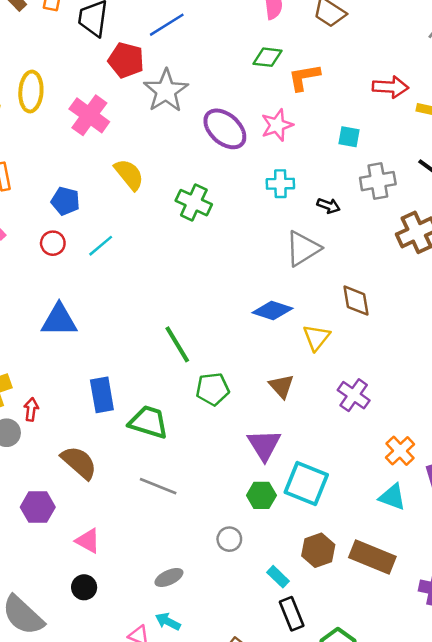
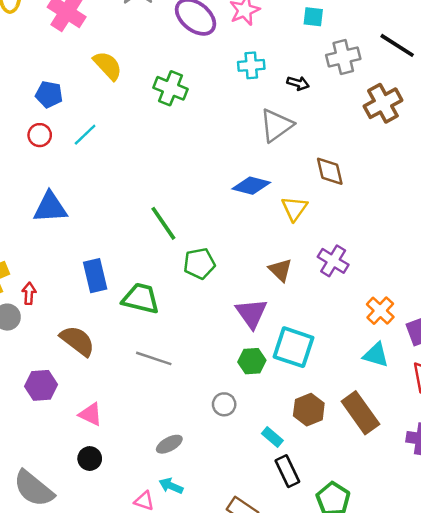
brown triangle: (281, 386) -> (280, 270), moved
brown rectangle: (372, 557) -> (360, 413), turned 36

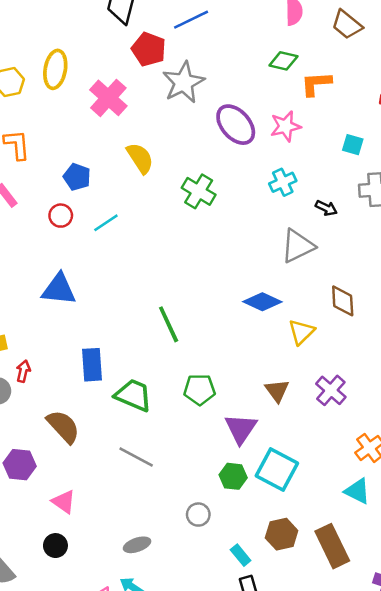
cyan cross: (251, 65) -> (283, 182), turned -30
green pentagon: (199, 263) -> (199, 389), moved

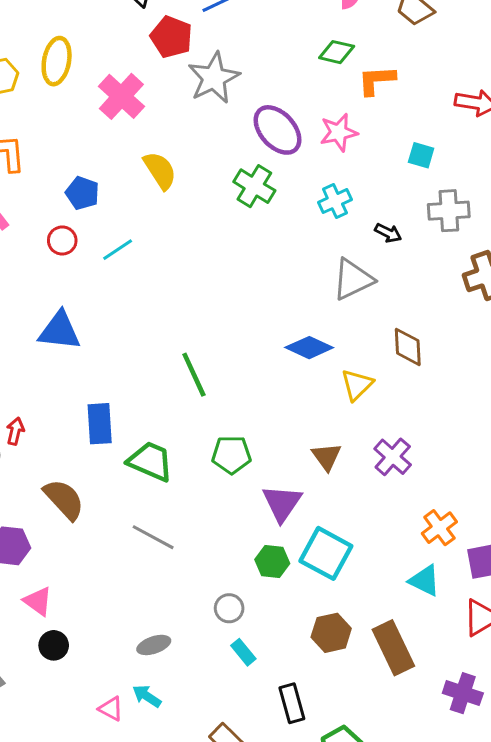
green cross: (199, 191) -> (254, 186), moved
pink triangle: (64, 502) -> (38, 601), moved
cyan rectangle: (241, 555) -> (243, 652), moved

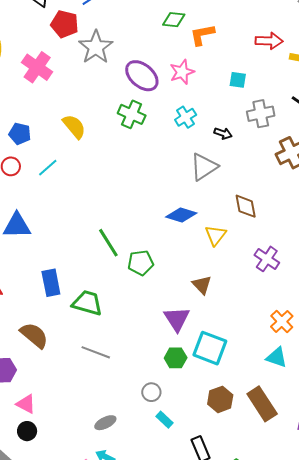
yellow semicircle: (160, 171) -> (74, 126), moved
green pentagon: (231, 455) -> (141, 263), moved
purple cross: (393, 457) -> (267, 259), moved
black circle: (54, 645) -> (27, 431), moved

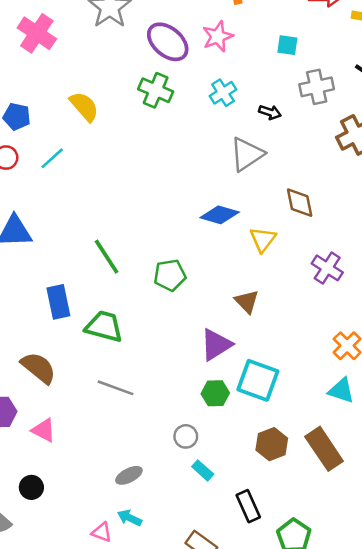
green line: (108, 243) -> (107, 257), moved
purple triangle: (177, 319) -> (216, 345), turned 32
pink triangle: (26, 404) -> (44, 430), moved

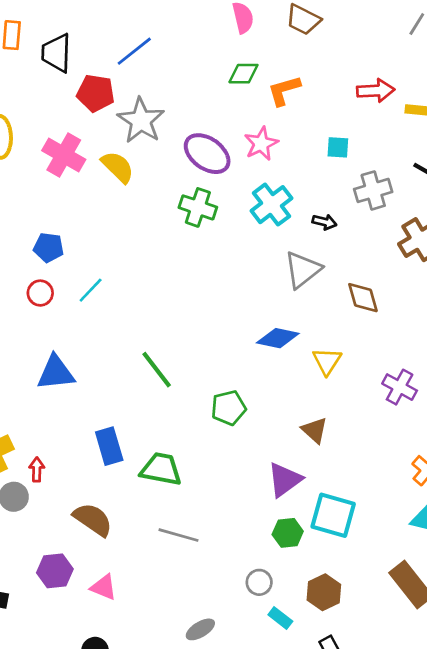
cyan cross: (223, 93) -> (271, 205), size x1.4
yellow semicircle: (84, 106) -> (118, 167), moved
brown diamond: (300, 203) -> (363, 298), moved
green line: (107, 257) -> (157, 370), moved
brown hexagon: (272, 444) -> (324, 592), moved

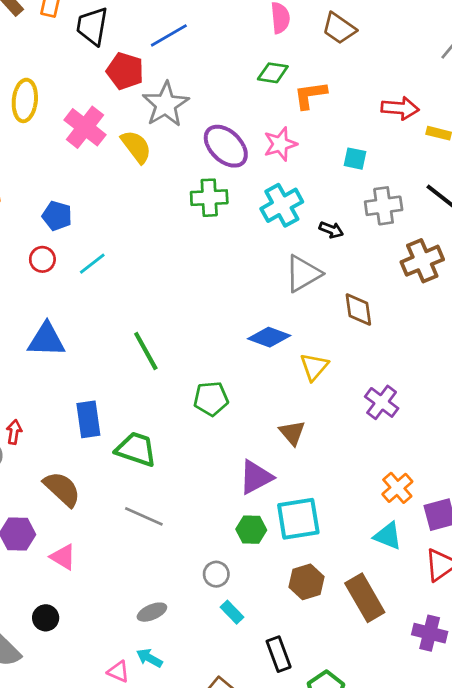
green cross: (198, 207) -> (209, 198), turned -30
cyan square: (333, 515) -> (298, 519), turned -33
brown hexagon: (324, 592) -> (307, 582), moved

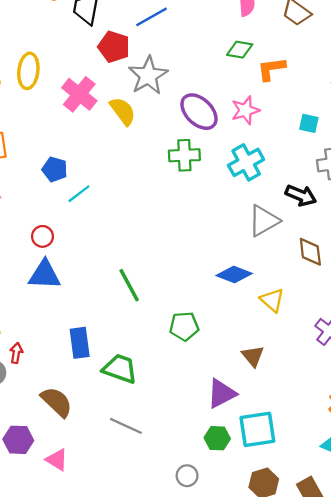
black arrow: (331, 230) -> (301, 195), moved, size x1.5
red circle: (42, 259) -> (42, 236), moved
cyan line: (92, 264) -> (79, 194), moved
yellow triangle: (314, 367) -> (272, 300), turned -30

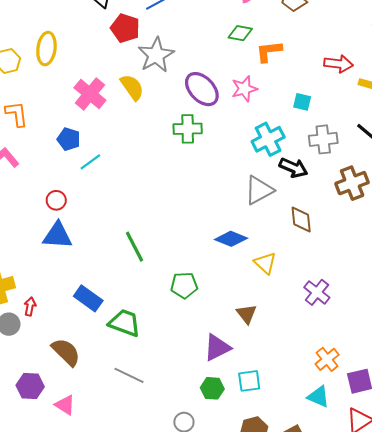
pink cross: (79, 94) -> (90, 94), moved
cyan cross: (246, 162) -> (268, 139), moved
blue rectangle: (80, 343) -> (88, 298), turned -48
cyan square: (257, 429) -> (249, 381), size x0.7

